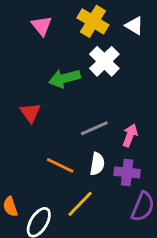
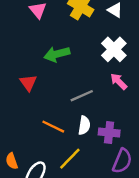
white cross: (104, 61) -> (114, 49), moved
pink arrow: (130, 135) -> (119, 81), moved, turned -66

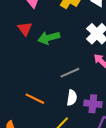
red triangle: (28, 83) -> (25, 29), moved
orange line: (53, 127) -> (35, 99), moved

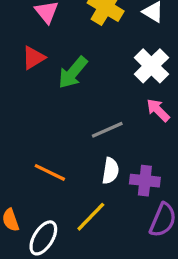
red triangle: (25, 29) -> (33, 58), turned 35
green arrow: (49, 38) -> (73, 72), turned -35

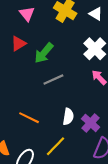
gray line: (107, 130) -> (53, 79), moved
purple cross: (145, 181) -> (91, 123), turned 36

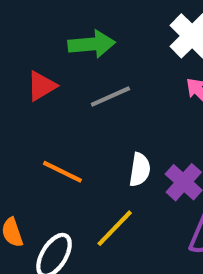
red triangle: (18, 43) -> (41, 86), moved
green arrow: (44, 53) -> (92, 44), turned -135

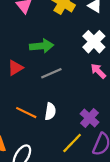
white semicircle: (140, 170) -> (50, 111), moved
yellow line: (115, 228) -> (72, 143), moved

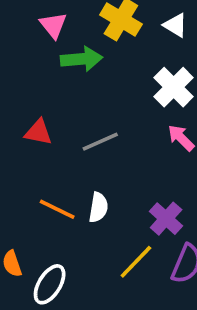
green arrow: (42, 46) -> (82, 59), moved
red triangle: (15, 68) -> (38, 132), turned 42

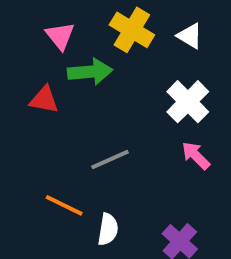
red triangle: (38, 132) -> (44, 100), moved
orange line: (57, 209) -> (64, 205), moved

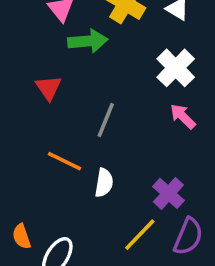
red triangle: (44, 100) -> (48, 88), moved, turned 44
gray line: (110, 160) -> (106, 120), turned -44

